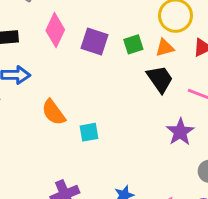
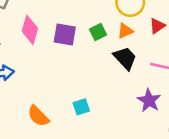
orange semicircle: (54, 112) -> (38, 116), moved
cyan square: (89, 132) -> (81, 107), moved

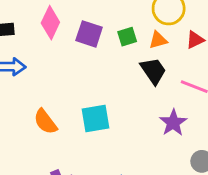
cyan square: (81, 107) -> (95, 119), size x1.5

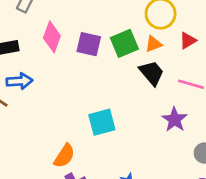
green square: (127, 37) -> (124, 43), size x1.5
orange semicircle: (45, 122) -> (64, 156), moved, turned -105

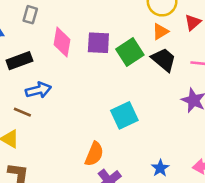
green square: (124, 43) -> (130, 52), moved

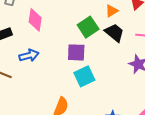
purple square: (98, 43) -> (76, 52), moved
blue arrow: (38, 90) -> (29, 55), moved

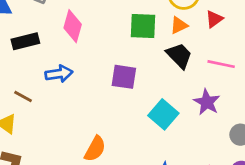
green square: (88, 27) -> (143, 26), moved, turned 30
cyan square: (84, 76) -> (163, 114), moved, turned -30

